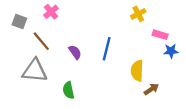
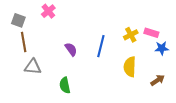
yellow cross: (138, 14) -> (131, 35), moved
brown line: (41, 41) -> (24, 42), moved, turned 30
gray triangle: (35, 71) -> (33, 67), size x0.7
brown arrow: (151, 89) -> (158, 80), moved

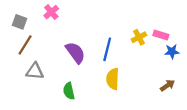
brown line: (24, 42) -> (25, 45), turned 42
purple semicircle: (71, 49) -> (75, 53), size x1.5
yellow semicircle: (130, 67) -> (113, 79), moved

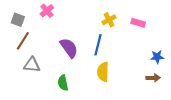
pink rectangle: (161, 35) -> (138, 23), moved
yellow cross: (139, 37) -> (109, 20), moved
blue star: (172, 51) -> (157, 57), moved
brown arrow: (167, 85) -> (153, 78), turned 32

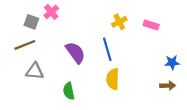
gray square: (18, 20) -> (31, 22), moved
brown line: (23, 41) -> (25, 45), turned 36
blue line: (98, 45) -> (107, 49), turned -30

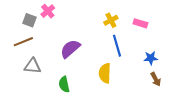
blue line: (107, 49) -> (117, 46), moved
purple semicircle: (75, 53) -> (70, 49), turned -95
blue star: (172, 62) -> (151, 58), moved
brown arrow: (168, 86) -> (156, 79), turned 64

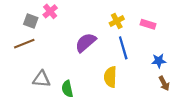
purple semicircle: (70, 49) -> (86, 43), moved
gray triangle: (33, 66) -> (41, 79), moved

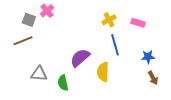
purple semicircle: (86, 43) -> (80, 58), moved

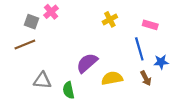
yellow cross: (109, 20) -> (110, 19), moved
blue line: (115, 45) -> (139, 49), moved
yellow semicircle: (103, 72) -> (112, 78), turned 78
brown arrow: (153, 78) -> (146, 78), moved

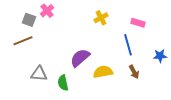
blue star: (161, 62) -> (160, 56), moved

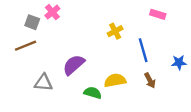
yellow cross: (101, 18) -> (115, 31), moved
pink rectangle: (138, 23) -> (158, 14), moved
purple semicircle: (80, 58) -> (74, 65), moved
green semicircle: (63, 83) -> (93, 93), moved, turned 119

